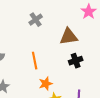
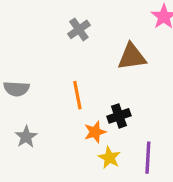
black cross: (76, 61) -> (119, 116), moved

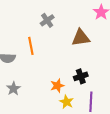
orange line: (77, 95) -> (31, 46), moved
black cross: (119, 116) -> (81, 76), moved

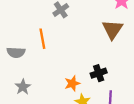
brown triangle: (81, 38) -> (112, 29), moved, turned -48

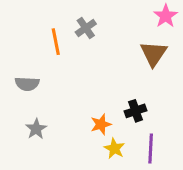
orange line: (42, 39) -> (56, 42), moved

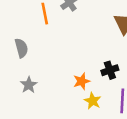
gray semicircle: (27, 84) -> (21, 48), turned -108

